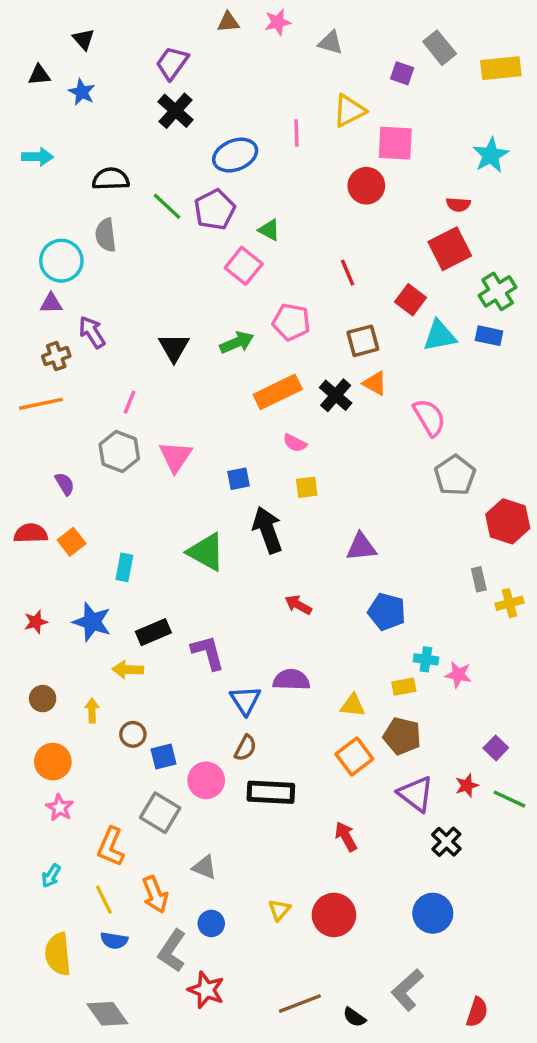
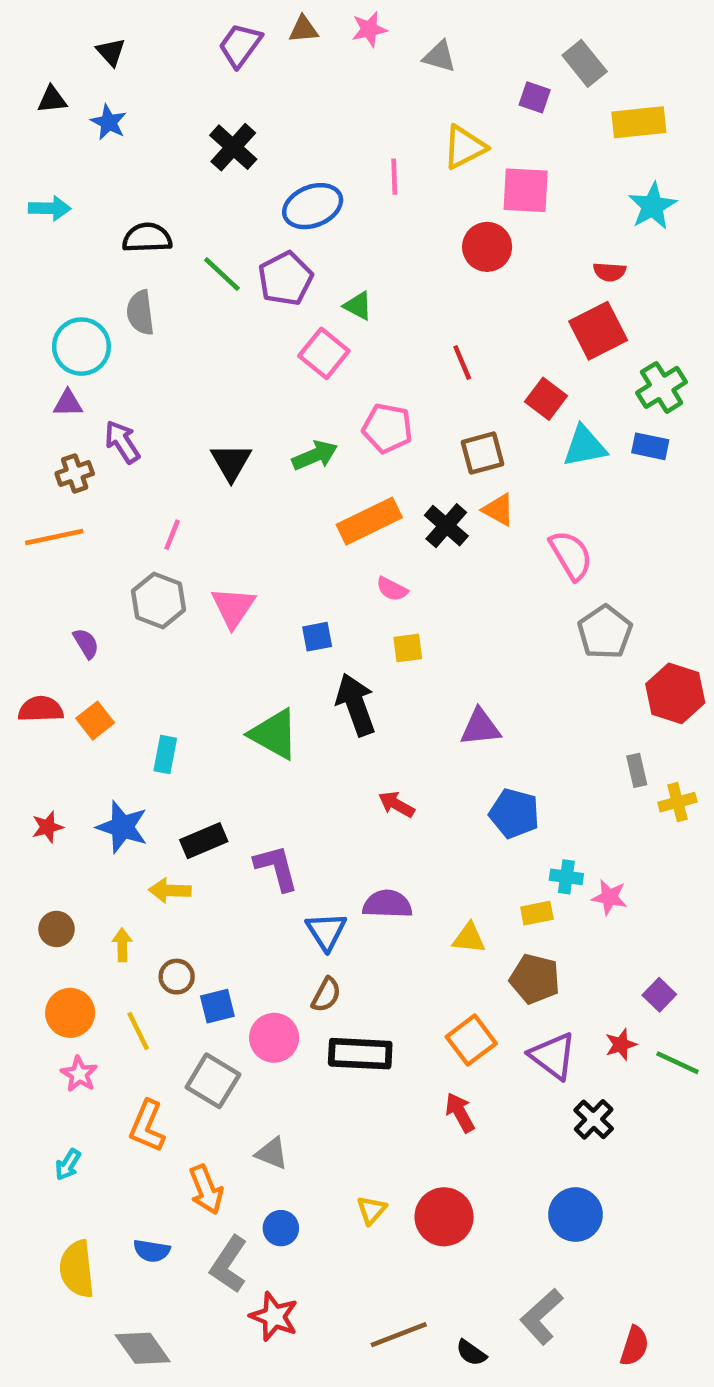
purple trapezoid: (172, 63) -> (240, 45), moved
yellow rectangle: (501, 68) -> (639, 122), moved
orange square: (354, 756) -> (471, 1040), moved
yellow line: (104, 900) -> (138, 1031), moved

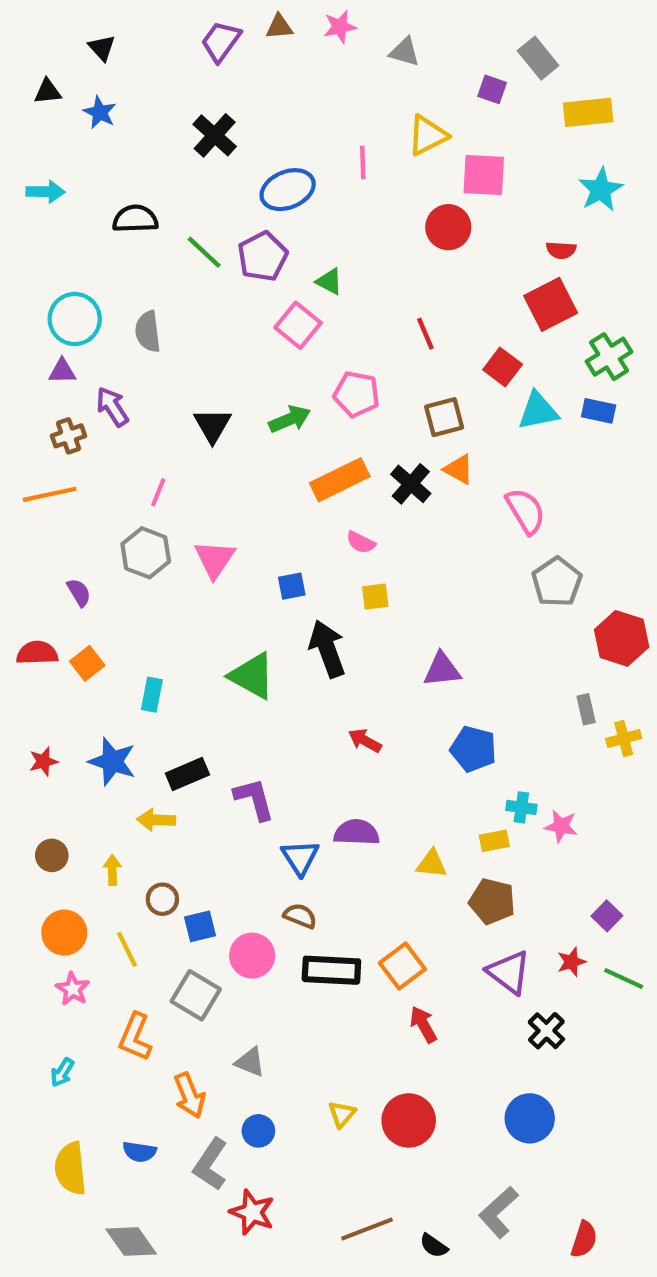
gray semicircle: (140, 313) -> (148, 332), moved
brown semicircle: (326, 995) -> (300, 916), turned -96
orange square: (471, 1040) -> (402, 966), moved

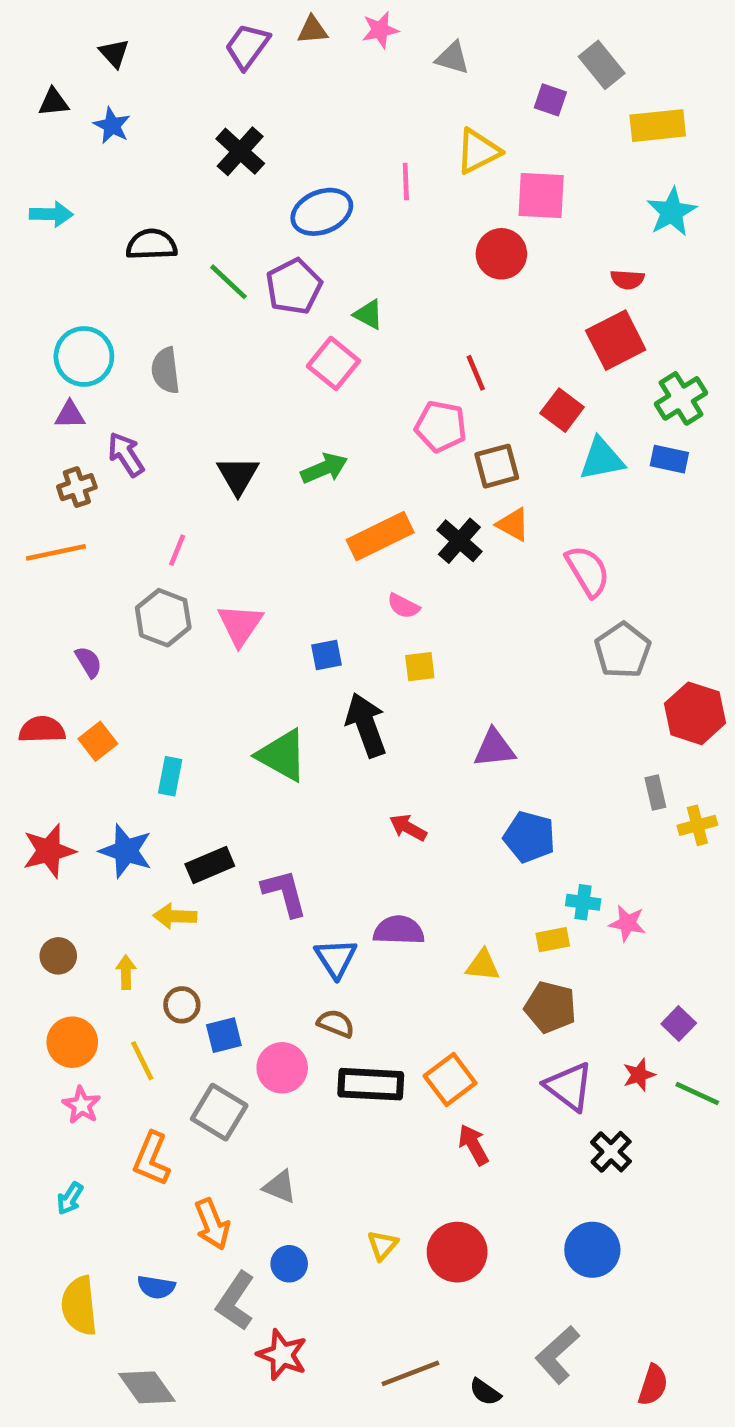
pink pentagon: (356, 394) -> (441, 426), moved
red star: (43, 761) -> (49, 851), size x1.6

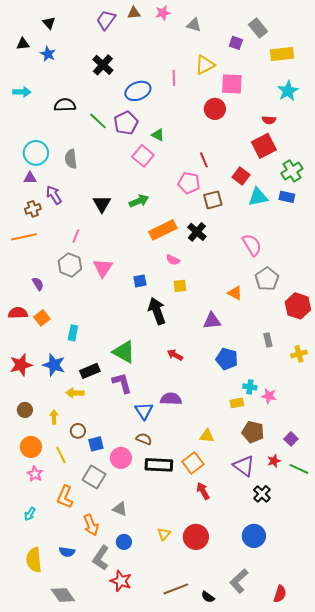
orange triangle: (513, 524) -> (235, 293), moved
green triangle: (282, 755) -> (124, 352), moved
gray rectangle: (655, 793) -> (268, 340), moved
yellow triangle: (483, 965) -> (207, 436), moved
brown pentagon: (550, 1007) -> (253, 432), moved

